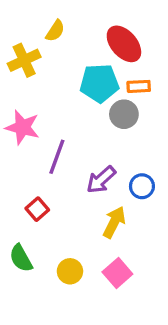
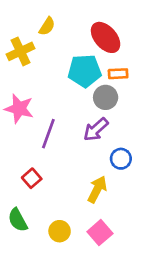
purple arrow: (101, 180) -> (96, 129), moved

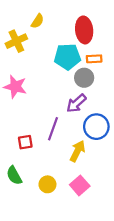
red ellipse: (106, 37) -> (84, 30), turned 35
purple line: (48, 134) -> (53, 129), moved
blue circle: (121, 159) -> (96, 127), size x1.5
red square: (32, 178) -> (25, 142), turned 32

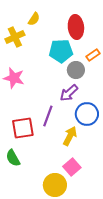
orange rectangle: (94, 59) -> (93, 55), moved, turned -32
red square: (25, 142) -> (23, 128), size x1.6
yellow circle: (47, 184) -> (55, 185), moved, size x1.5

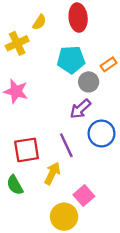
red ellipse: (76, 27) -> (78, 18), moved
purple line: (48, 116) -> (66, 145), moved, turned -45
yellow arrow: (70, 136) -> (52, 173), moved

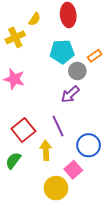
blue circle: (101, 133) -> (89, 145), moved
red square: (27, 150) -> (23, 130), turned -30
yellow arrow: (52, 173) -> (46, 150), turned -30
green semicircle: (15, 185) -> (13, 161), turned 66

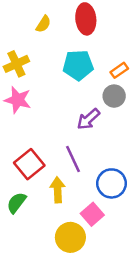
yellow cross: (15, 37) -> (16, 64), moved
gray circle: (77, 71) -> (114, 96), moved

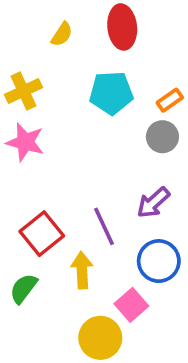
purple arrow: (88, 119) -> (153, 203), moved

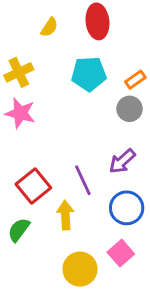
pink square: (131, 305) -> (121, 253), moved

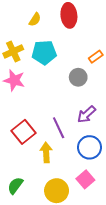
cyan pentagon: (89, 74) -> (44, 52), moved
gray circle: (130, 109) -> (78, 77), moved
green semicircle: (19, 230) -> (15, 186), moved

